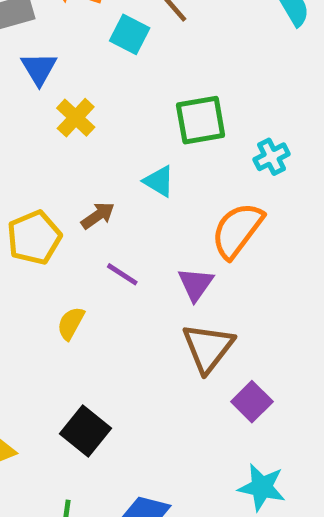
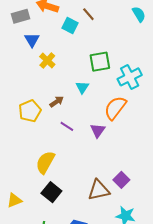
cyan cross: (272, 157) -> (130, 77), size x1.6
cyan triangle: (159, 181) -> (82, 87), turned 32
yellow semicircle: (71, 323) -> (45, 162), moved, size x1.6
brown triangle: (208, 348) -> (99, 190), moved, turned 40

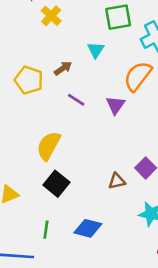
yellow pentagon: (30, 111) -> (29, 80), turned -30
brown triangle: (99, 190) -> (117, 181), size x0.6

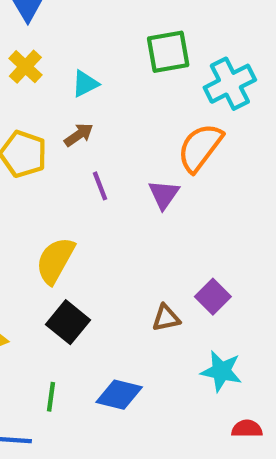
yellow cross: (51, 16) -> (25, 67), moved
cyan triangle: (96, 50) -> (85, 84), moved, turned 30
purple line: (76, 100) -> (100, 186), turned 36

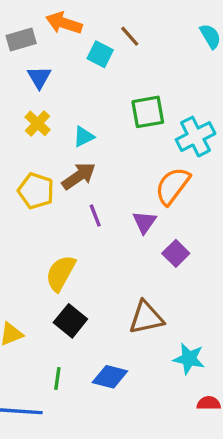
brown arrow: (79, 135) -> (79, 176), size x1.5
purple square: (213, 297) -> (176, 253), moved
brown triangle: (166, 318) -> (146, 318), size x1.6

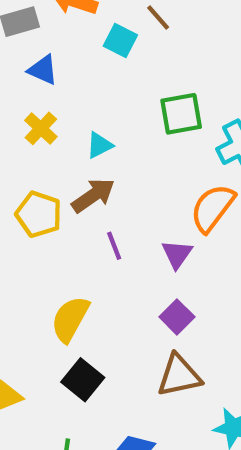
blue triangle: (39, 77) -> (43, 70), turned -35
purple square: (176, 253) -> (177, 317), moved

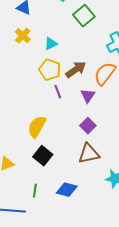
green square: (181, 114) -> (84, 16), moved, turned -30
brown arrow: (93, 195) -> (76, 70), moved
yellow pentagon: (39, 214) -> (50, 70), moved

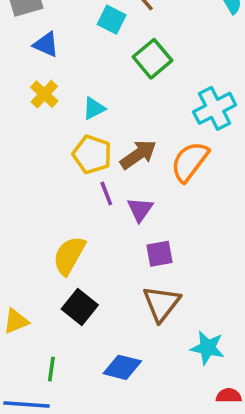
purple triangle: (88, 96) -> (140, 209), moved
purple square: (88, 126) -> (160, 254), turned 35
brown triangle: (89, 154) -> (161, 303), turned -40
green line: (35, 191) -> (51, 369), moved

